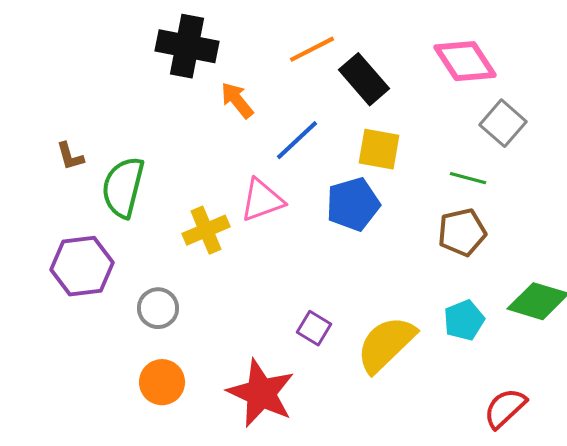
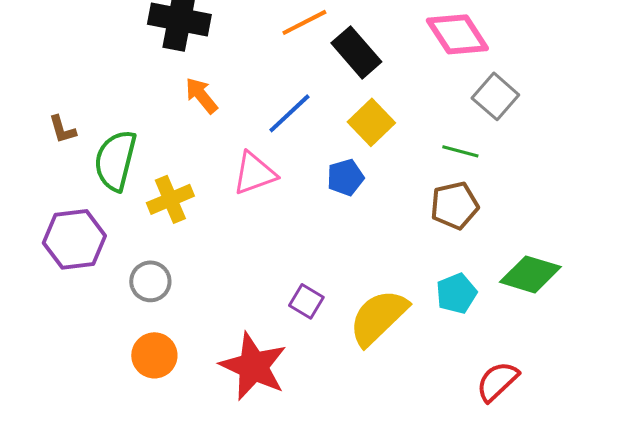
orange arrow: (237, 100) -> (201, 95), moved
yellow square: (379, 149) -> (371, 122), turned 36
blue pentagon: (353, 204) -> (345, 177), size x0.7
yellow cross: (206, 230) -> (170, 199), moved

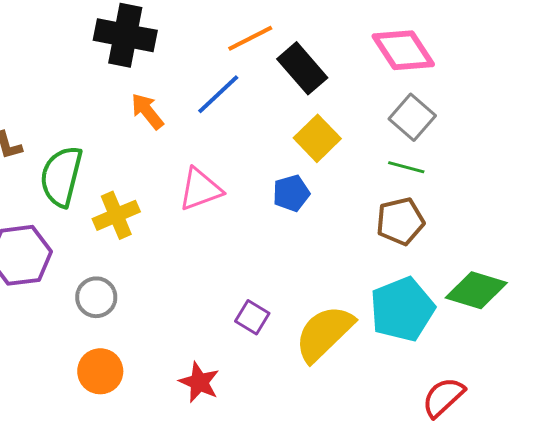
gray square: (495, 96) -> (412, 117), moved
blue line: (289, 113) -> (218, 94), moved
cyan pentagon: (456, 293) -> (402, 309), size x1.6
red star: (253, 366) -> (199, 382), size x0.6

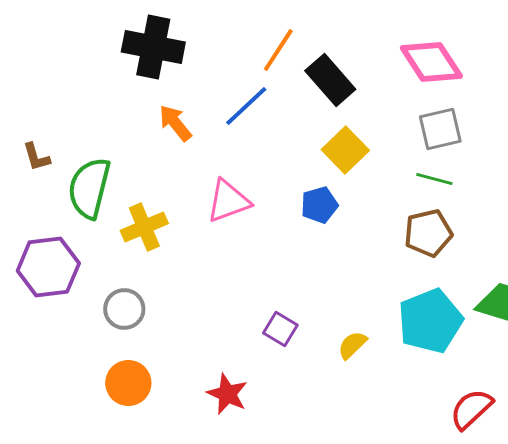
orange line: (250, 38) -> (278, 50), turned -30
gray square: (412, 117) -> (440, 129), turned 36
yellow semicircle: (324, 333) -> (352, 345), size x0.5

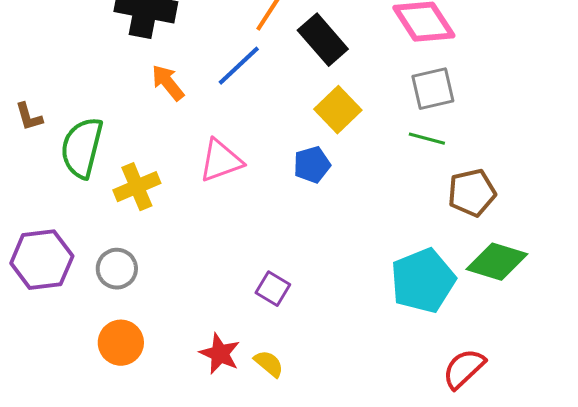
brown pentagon: (428, 233) -> (472, 193), moved
purple hexagon: (48, 267) -> (42, 260), moved
yellow semicircle: (352, 345) -> (269, 364), moved, turned 84

